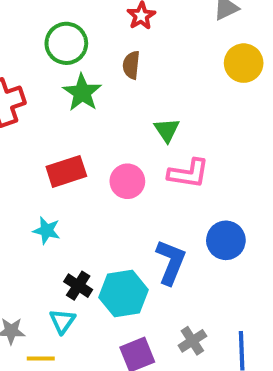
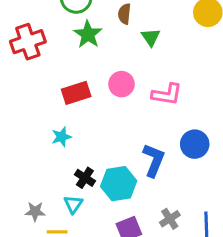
green triangle: (167, 130) -> (151, 37), moved
pink circle: (127, 181) -> (121, 84), moved
cyan star: (47, 230) -> (61, 137), turned -30

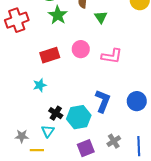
blue circle: (195, 144) -> (137, 101), moved

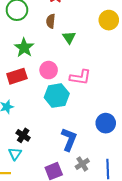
green star: (58, 15) -> (24, 48), moved
blue L-shape: (103, 101) -> (69, 139), moved
cyan hexagon: (79, 117) -> (57, 96), moved

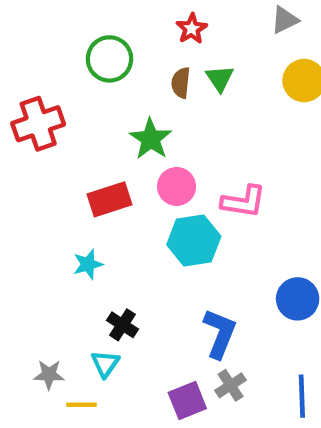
green triangle: (69, 37) -> (220, 78), moved
green star: (24, 48) -> (151, 139), moved
gray cross: (82, 164) -> (231, 385), moved

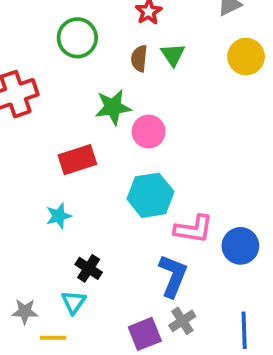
green star: (151, 139) -> (113, 107), turned 30
pink circle: (177, 186) -> (149, 132), moved
pink L-shape: (244, 202) -> (194, 229), moved

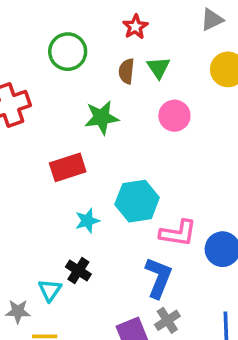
pink circle: (149, 132) -> (174, 116), moved
cyan star: (59, 216) -> (87, 221), moved
cyan triangle: (74, 302) -> (50, 290), moved

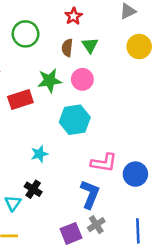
pink circle: (174, 116) -> (82, 79), moved
red rectangle: (68, 167) -> (20, 100), moved
cyan hexagon: (137, 201) -> (75, 120), moved

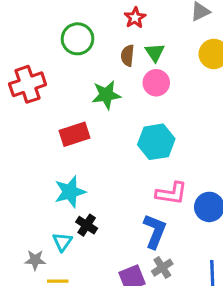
pink circle: (82, 79) -> (156, 83), moved
red rectangle: (20, 100) -> (74, 134), moved
cyan hexagon: (75, 120) -> (156, 142), moved
cyan star: (39, 154) -> (70, 192), moved, size x1.5

